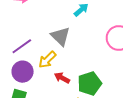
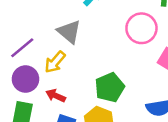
red arrow: (62, 78) -> (56, 96), moved

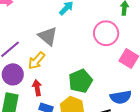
red arrow: (56, 96) -> (37, 88), turned 56

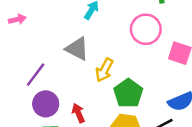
yellow arrow: (37, 61) -> (104, 70), moved

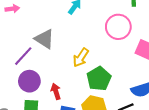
gray triangle: (77, 49) -> (44, 39), moved

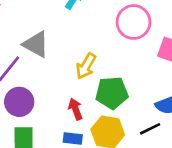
green pentagon: (99, 79) -> (112, 93), turned 30
red arrow: (56, 91) -> (75, 109), moved

